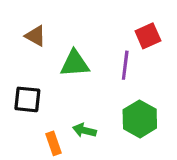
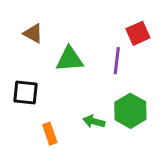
green arrow: (84, 130) -> (94, 121), moved

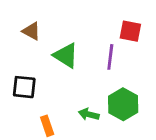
red square: (138, 33) -> (130, 31), turned 35
green triangle: (70, 59) -> (66, 56), turned 36

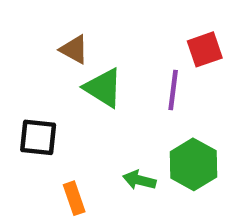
brown triangle: (31, 31) -> (74, 49), moved
red square: (130, 31) -> (205, 49), turned -30

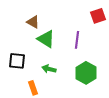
red square: (205, 49) -> (98, 16), moved
green arrow: (139, 180) -> (49, 69), moved

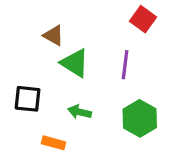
red square: (98, 16) -> (143, 19), moved, turned -35
orange rectangle: (33, 88) -> (54, 143), turned -56

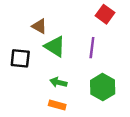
black square: (28, 99) -> (20, 58), moved
orange rectangle: (54, 143) -> (57, 105), moved

